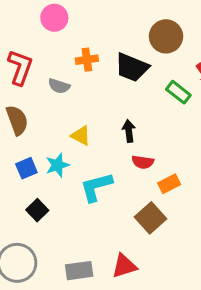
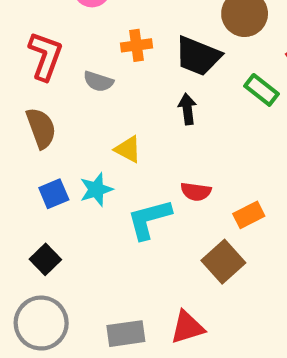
black arrow: (129, 131) -> (187, 109), moved
red semicircle: (143, 162) -> (196, 192), moved
black square: (37, 210) -> (45, 259), moved

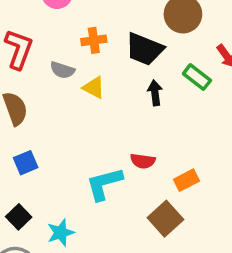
black arrow: (187, 109) -> (155, 93), moved
yellow triangle: (128, 149) -> (94, 88), moved
cyan star: (96, 190) -> (61, 233), moved

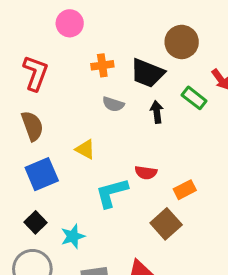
gray semicircle: (62, 70) -> (113, 104), moved
yellow triangle: (94, 88) -> (85, 149), moved
blue square: (26, 163) -> (42, 174), size x1.5

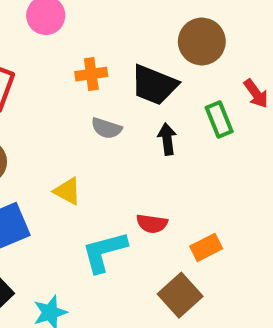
green rectangle: (194, 98) -> (219, 120), turned 30

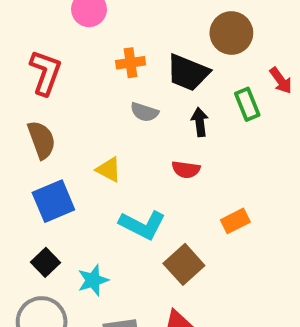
red semicircle: (152, 224) -> (186, 169), moved
cyan L-shape: (104, 252) -> (142, 225), turned -138
brown square: (180, 295) -> (184, 264), moved

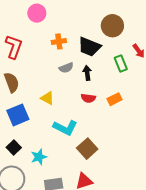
gray semicircle: (144, 112) -> (66, 68), turned -40
black arrow: (200, 122) -> (87, 73), moved
orange rectangle: (235, 221) -> (115, 99), moved

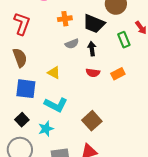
blue square: (18, 115) -> (26, 89), turned 30
cyan L-shape: (65, 128) -> (56, 105), moved

